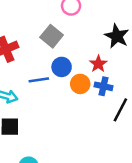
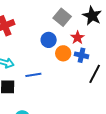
gray square: (52, 36) -> (62, 17), moved
blue line: (39, 80) -> (33, 75), moved

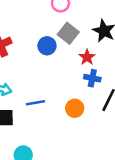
blue circle: (49, 40) -> (47, 46), moved
orange circle: (63, 53) -> (75, 108), moved

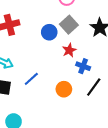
red star: (87, 57) -> (69, 50), moved
blue line: (35, 103) -> (31, 79), turned -42

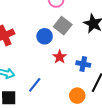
red star: (69, 50) -> (60, 57), moved
orange circle: (64, 89) -> (77, 96), moved

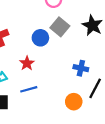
red star: (60, 57) -> (27, 63), moved
blue line: (35, 85) -> (29, 89), turned 35

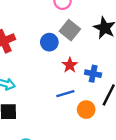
red star: (27, 63) -> (70, 65), moved
blue line: (29, 89) -> (65, 94), moved

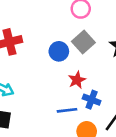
blue cross: (93, 74) -> (92, 100), moved

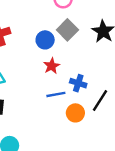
red star: (77, 80) -> (52, 66), moved

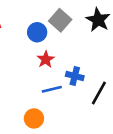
orange circle: (75, 113) -> (34, 118), moved

